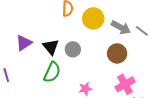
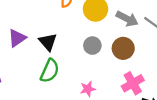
gray circle: (73, 49) -> (92, 46), moved

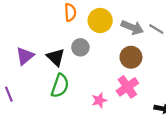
gray circle: (92, 46) -> (80, 47), moved
pink cross: (133, 83) -> (127, 87), moved

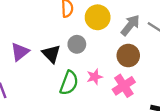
gray arrow: (132, 27) -> (130, 25), turned -75
green semicircle: (60, 86) -> (69, 83), moved
pink star: (99, 100) -> (95, 77), moved

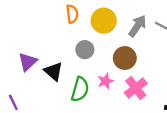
black triangle: (51, 54) -> (53, 71), moved
brown circle: (128, 56) -> (125, 58), moved

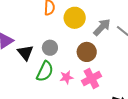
gray circle: (85, 50) -> (50, 48), moved
pink star: (105, 81) -> (66, 77), moved

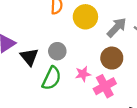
brown circle: (87, 52) -> (112, 58), moved
pink star: (66, 77) -> (83, 74), moved

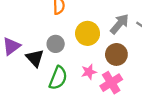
yellow circle: (85, 17) -> (88, 33), moved
gray circle: (57, 51) -> (56, 44), moved

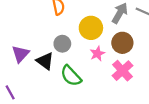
pink star: (89, 72) -> (97, 54), moved
green semicircle: (58, 78) -> (71, 76), turned 125

